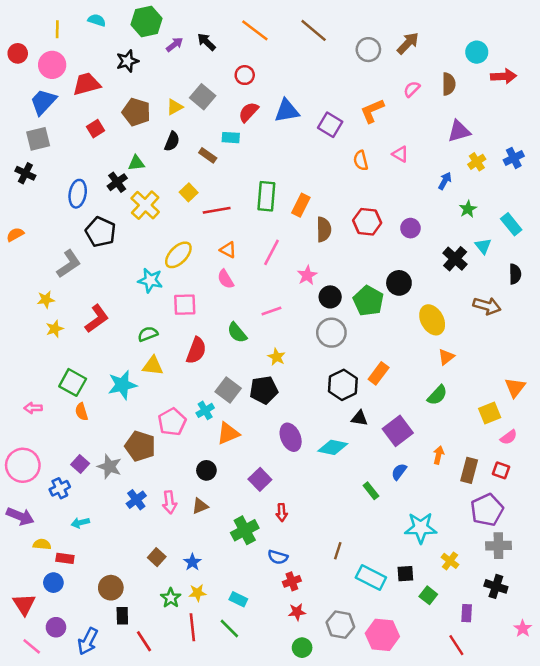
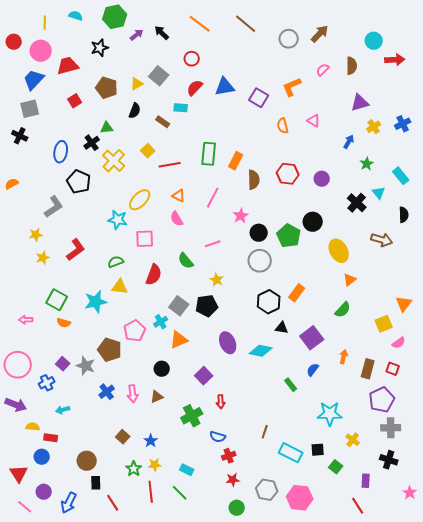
orange semicircle: (81, 412) -> (64, 323), turned -56

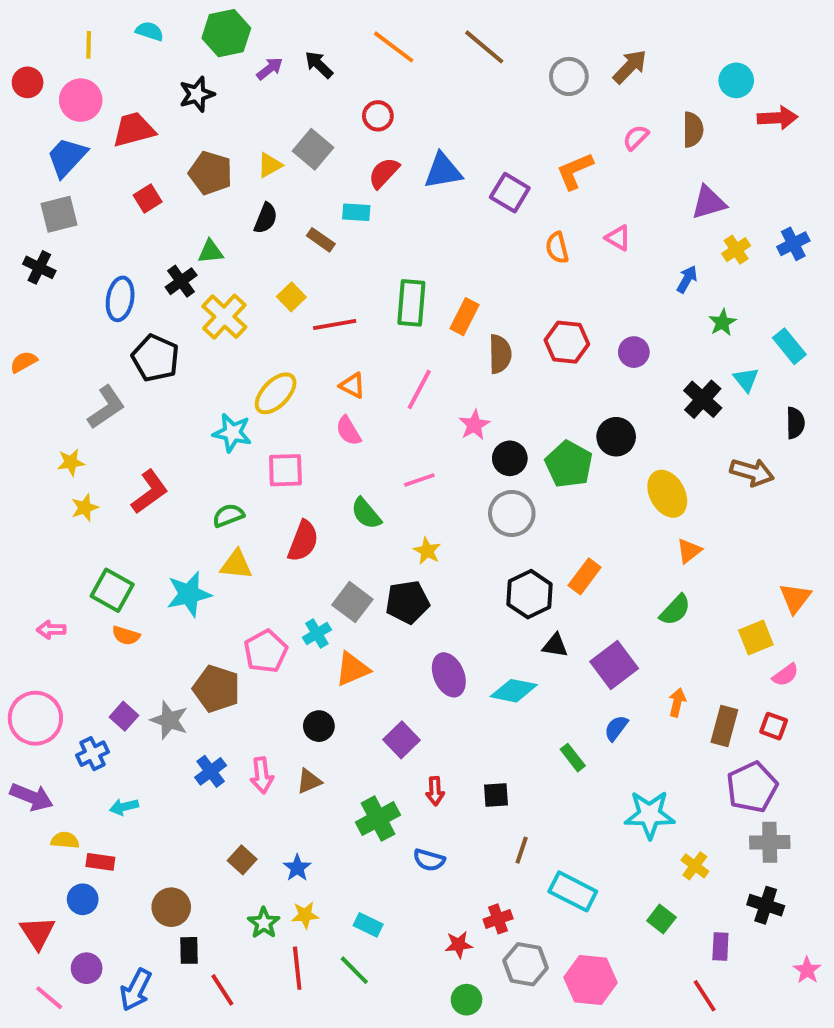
black square: (318, 450) -> (496, 795), moved
red cross: (229, 456) -> (498, 919), moved

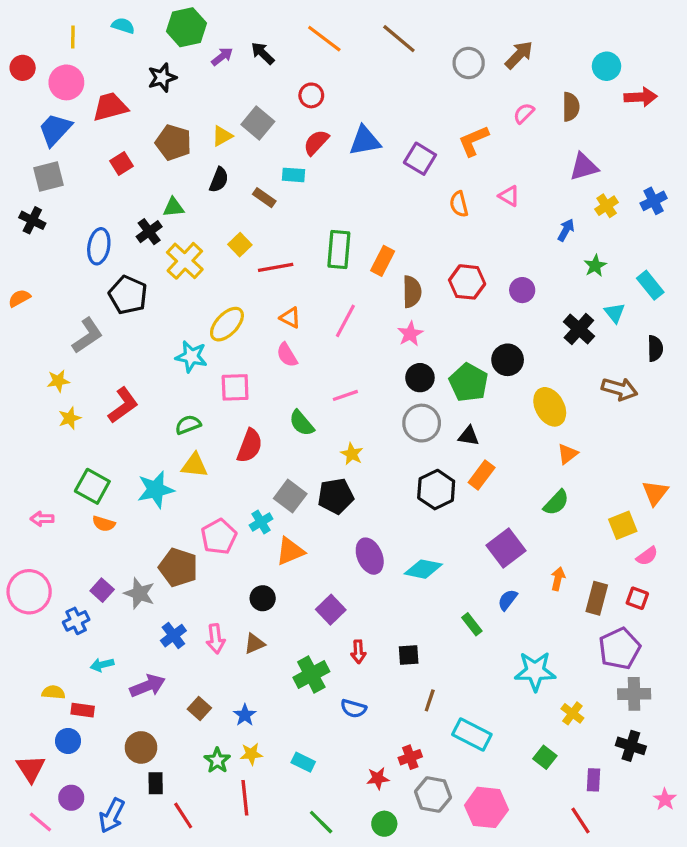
pink star: (474, 425) -> (410, 334), moved
black triangle: (555, 645) -> (469, 436), moved
purple arrow: (31, 797) -> (147, 686), moved, turned -44
green line: (354, 970) -> (321, 822), moved

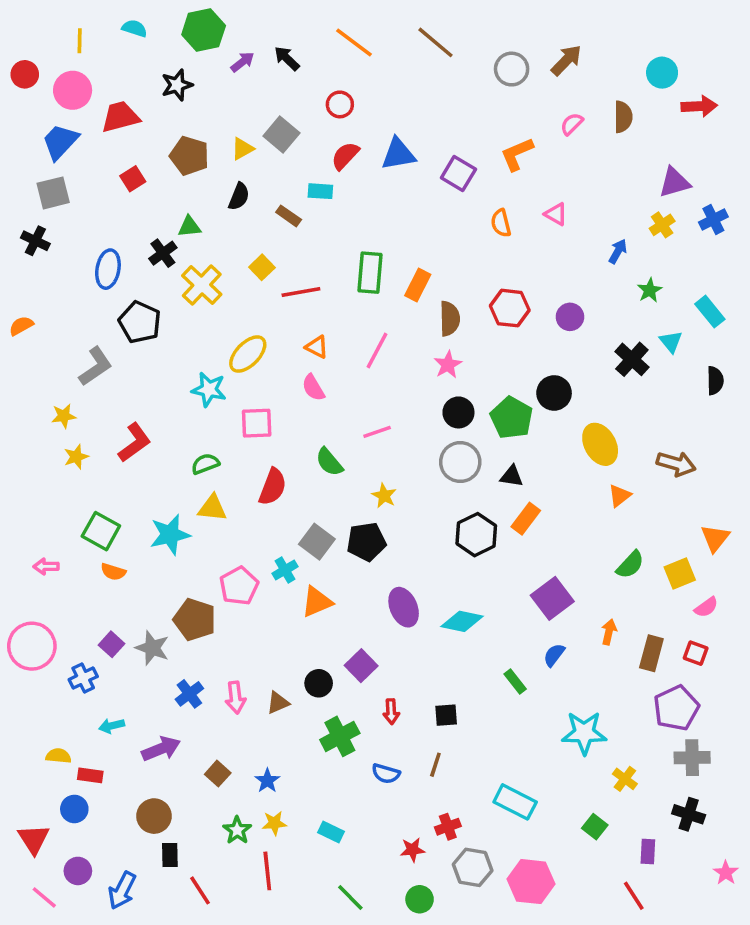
purple triangle: (584, 167) -> (674, 182), moved
brown arrow: (619, 389) -> (676, 464), moved
green semicircle: (556, 503) -> (630, 565), moved
black circle: (263, 598) -> (319, 683), moved
brown line: (430, 700) -> (435, 765), moved

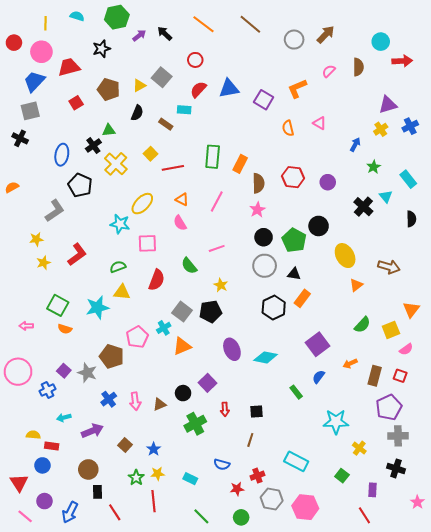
orange arrow: (609, 632) -> (350, 364), turned -128
blue semicircle: (386, 774) -> (222, 464), moved

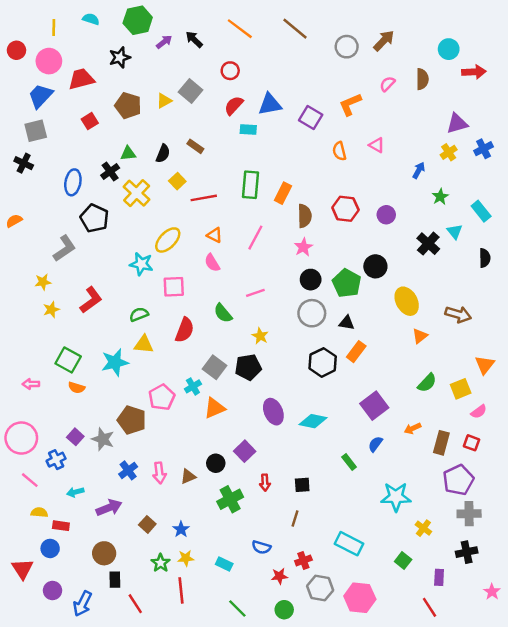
cyan rectangle: (184, 110) -> (248, 129), moved
black semicircle: (137, 113) -> (163, 154), moved
black cross: (396, 468) -> (467, 552), turned -30
pink line: (25, 516) -> (30, 480), moved

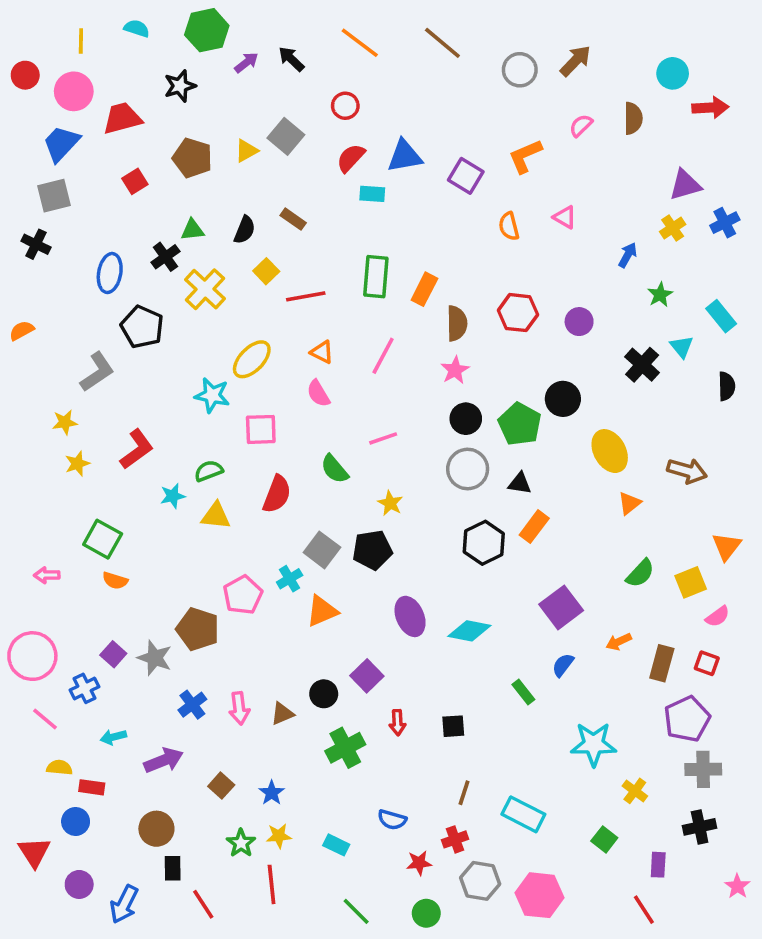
cyan star: (115, 362) -> (173, 496), moved, size x0.6
brown line: (295, 518) -> (464, 793), moved

